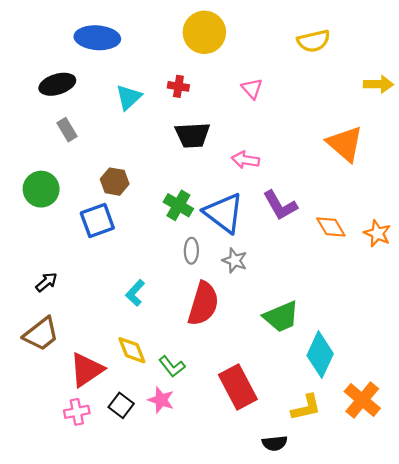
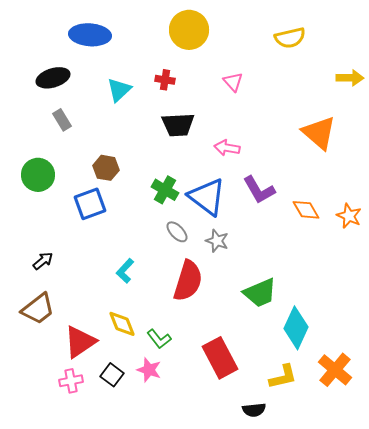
gray ellipse: (191, 251) -> (177, 232), turned -45

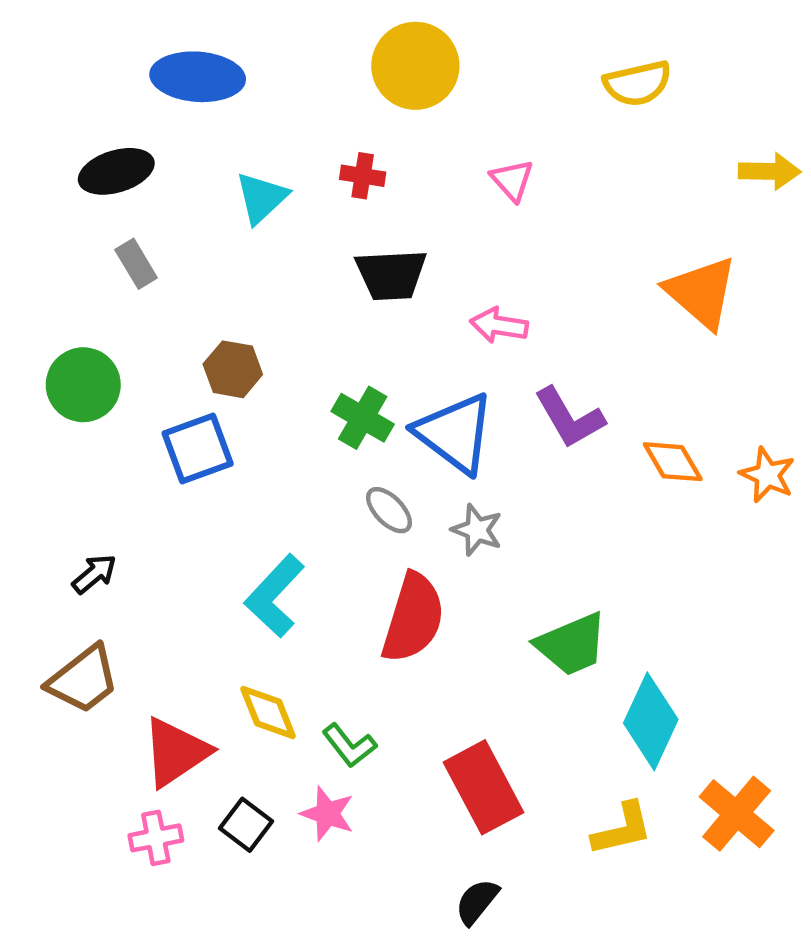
cyan L-shape: (125, 271) -> (275, 596), size x1.5
black semicircle: (254, 410) -> (477, 902), moved, turned 135

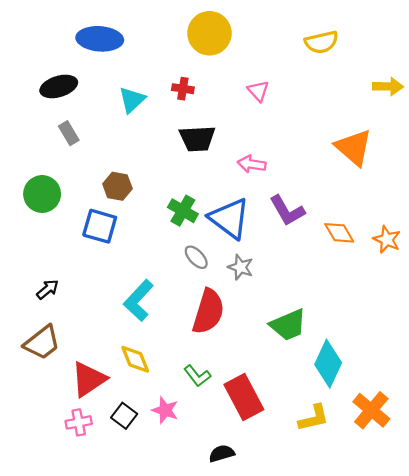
blue square: (198, 449) -> (100, 226), turned 36
green L-shape: (349, 745) -> (197, 376), moved
black semicircle: (477, 902) -> (222, 453), moved, turned 35

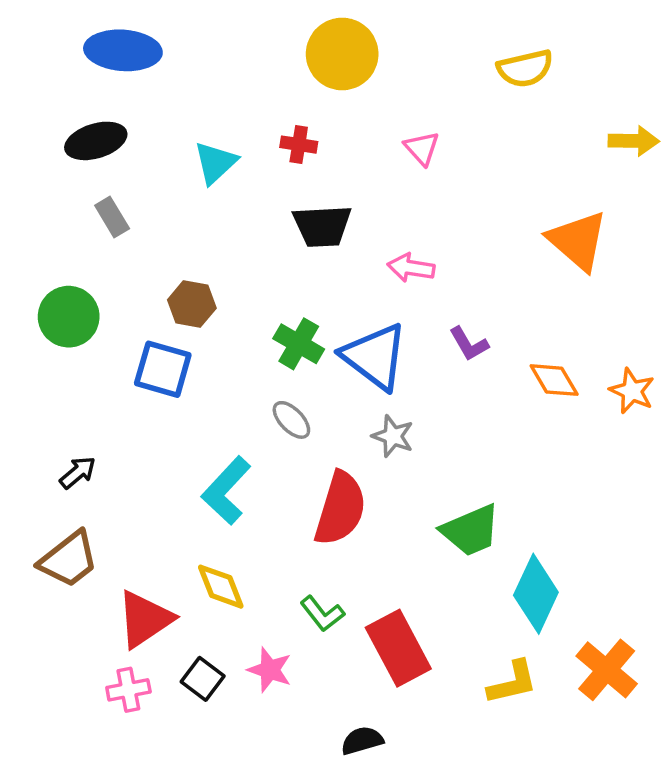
blue ellipse: (100, 39) -> (123, 50), moved
purple L-shape: (287, 211) -> (469, 344), size x0.7
gray ellipse: (196, 257) -> (291, 420), moved

